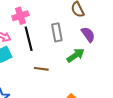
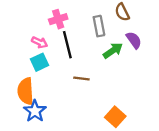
gray rectangle: (57, 32) -> (99, 26), moved
green arrow: (76, 55) -> (113, 51), moved

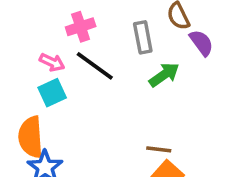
purple semicircle: (134, 40) -> (201, 43), moved
black line: (67, 45) -> (95, 66), turned -40
brown line: (81, 78) -> (159, 149), moved

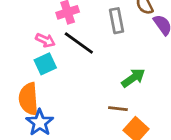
green arrow: (164, 75) -> (133, 78), moved
brown line: (159, 149) -> (118, 109), moved

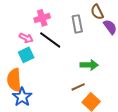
green arrow: (133, 78) -> (89, 65), turned 36
brown line: (118, 109) -> (78, 87), turned -32

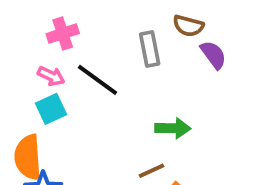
brown semicircle: (97, 12) -> (188, 26), turned -49
pink cross: (42, 18) -> (63, 34), moved

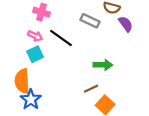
pink cross: (63, 34) -> (42, 12), turned 35
gray rectangle: (150, 49) -> (90, 21), turned -54

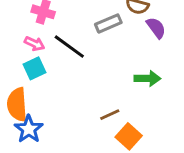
gray rectangle: (90, 21) -> (108, 23), turned -48
green arrow: (103, 65) -> (147, 78), moved

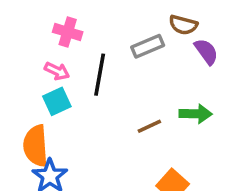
black line: (69, 47) -> (100, 75), turned 64
brown line: (110, 115) -> (149, 126), moved

